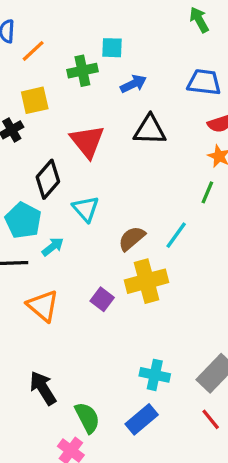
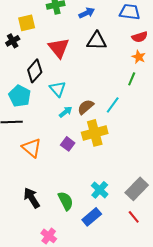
cyan arrow: (53, 247) -> (66, 112), moved
cyan cross: (155, 375) -> (100, 190), turned 30
green semicircle: (87, 418) -> (66, 201), moved

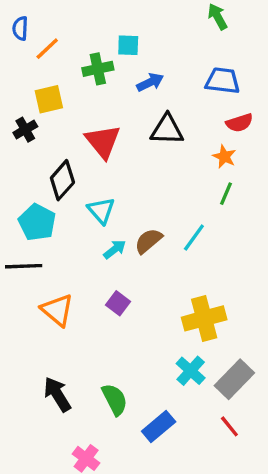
orange star: (139, 57) -> (224, 157), moved
yellow cross: (95, 133) -> (204, 318), moved
cyan cross: (100, 190) -> (191, 371), moved

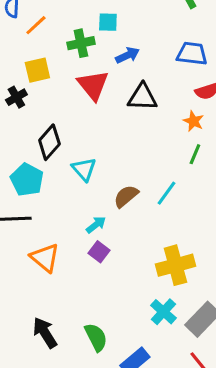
red triangle: (103, 141) -> (93, 85), moved
cyan arrow: (115, 249) -> (96, 225), moved

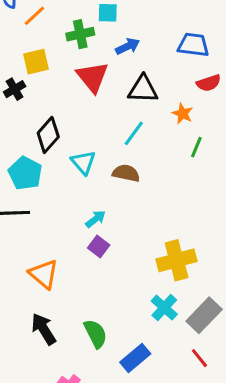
orange star: (193, 121) -> (183, 114), moved
cyan line: (166, 193) -> (134, 133), moved
brown semicircle: (126, 196) -> (126, 173), moved, turned 52
orange triangle: (45, 258) -> (44, 274), moved

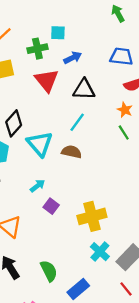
orange star: (183, 114) -> (125, 110), moved
green line: (196, 147) -> (124, 132), turned -56
cyan triangle: (83, 162) -> (40, 144), size x1.4
cyan arrow: (96, 219) -> (37, 186), moved
yellow cross: (177, 260) -> (92, 216), moved

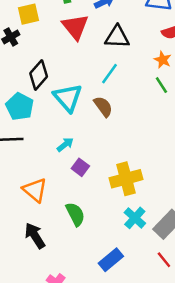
brown semicircle: (71, 152) -> (103, 107), turned 42
green semicircle: (49, 271) -> (75, 214), moved

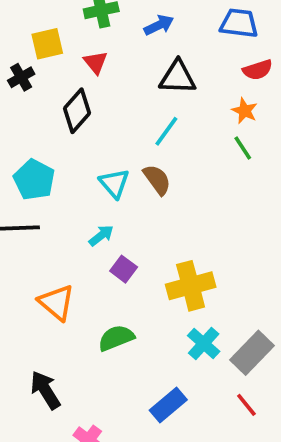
red triangle: (75, 27) -> (96, 62), moved, size x0.6
black diamond: (39, 75) -> (77, 111), moved
cyan triangle: (68, 98) -> (114, 183), moved, size x0.7
green semicircle: (75, 214) -> (116, 338), turned -85
black arrow: (35, 236) -> (45, 390), moved

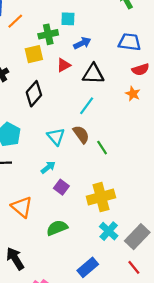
yellow square: (47, 44) -> (34, 54), moved
red triangle: (96, 62) -> (64, 65), moved, turned 40
green line: (243, 148) -> (102, 148), moved

